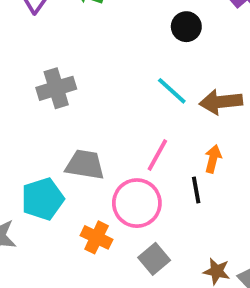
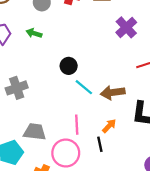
black circle: (186, 27) -> (69, 66), moved
pink line: (157, 155) -> (77, 125), turned -30
orange arrow: (213, 159) -> (109, 126), turned 32

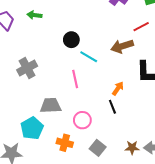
brown arrow: (113, 93) -> (122, 46), moved
pink line: (77, 125) -> (75, 79), moved
pink circle: (66, 153) -> (82, 120), size x0.7

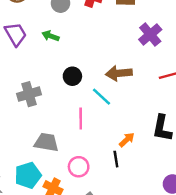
black circle: (71, 40) -> (72, 76), moved
brown arrow: (122, 46) -> (119, 73), moved
cyan pentagon: (32, 128) -> (28, 175), moved

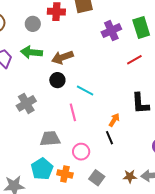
purple cross: (150, 35) -> (111, 31), turned 30
green arrow: (51, 36) -> (32, 52), size x1.5
brown arrow: (119, 73) -> (62, 57), moved

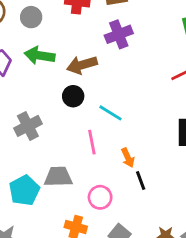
gray circle: (33, 24) -> (31, 17), moved
purple cross: (111, 31) -> (119, 34), moved
orange arrow: (114, 120) -> (128, 158), moved, turned 120
cyan pentagon: (42, 169) -> (24, 190), moved

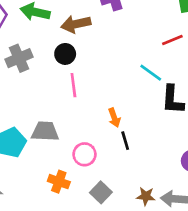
cyan line: (111, 113) -> (151, 73), moved
gray cross: (28, 126) -> (19, 58), moved
pink line: (92, 142) -> (73, 85), moved

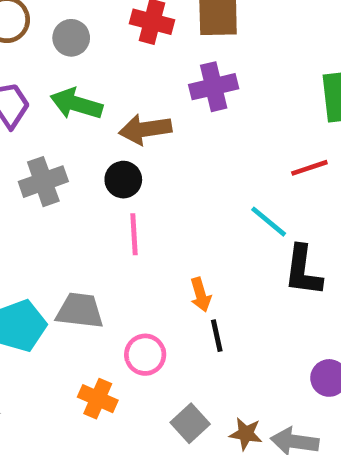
gray square: (101, 192) -> (190, 423), moved

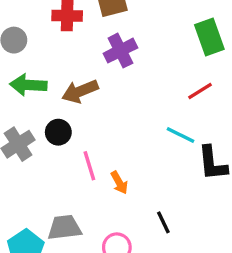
black circle: (123, 180) -> (58, 132), moved
orange arrow: (201, 295) -> (119, 183), moved

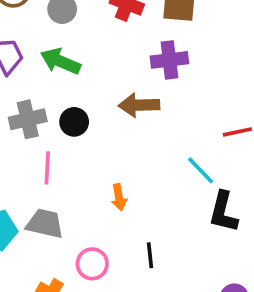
brown arrow: (80, 91) -> (139, 105), moved
pink line: (89, 166) -> (47, 168), moved

